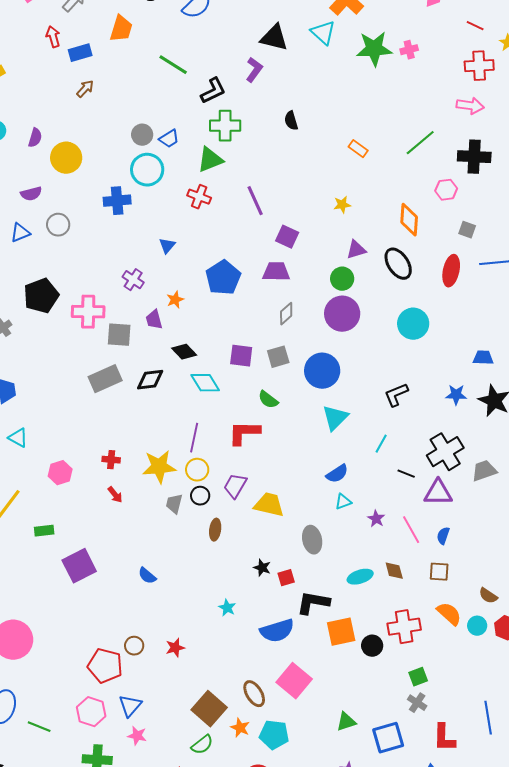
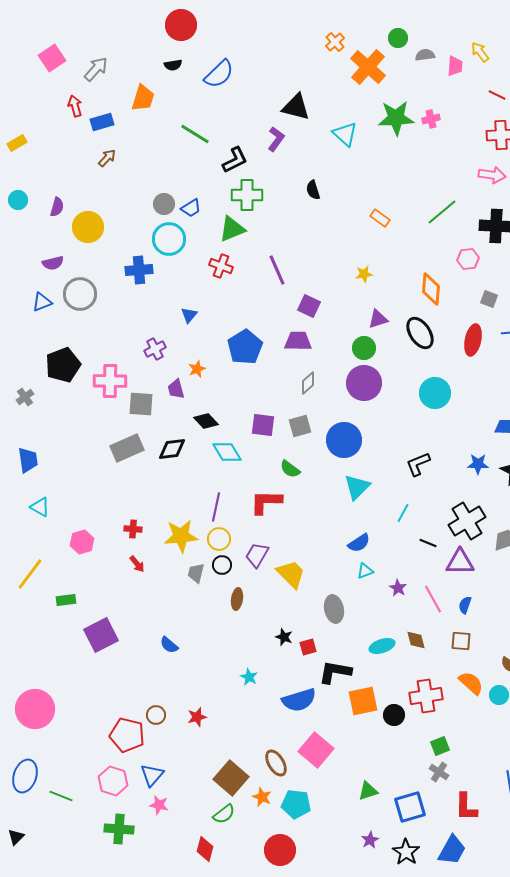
cyan triangle: (323, 33) -> (345, 134), moved
gray circle: (58, 225) -> (80, 294), size x1.4
purple cross: (133, 280) -> (155, 349), turned 30
yellow trapezoid: (269, 505) -> (291, 574), turned 32

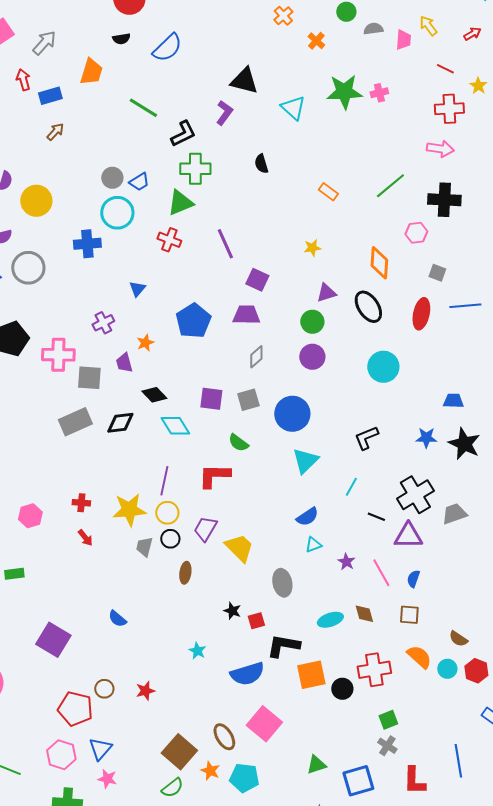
orange cross: (368, 67) -> (316, 41), size x0.5
purple circle: (364, 383) -> (312, 357), size x0.7
purple square: (101, 635) -> (53, 640), moved, turned -32

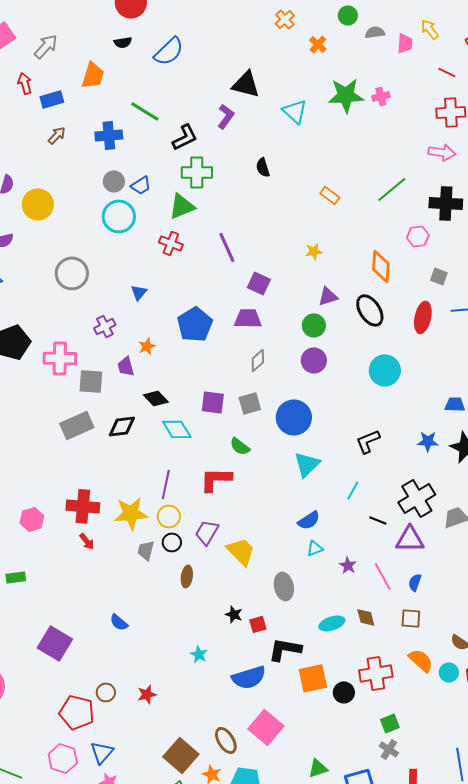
blue cross: (87, 244) -> (109, 135), moved
gray circle: (28, 268) -> (72, 273), moved
red cross: (81, 503) -> (83, 506), size x1.8

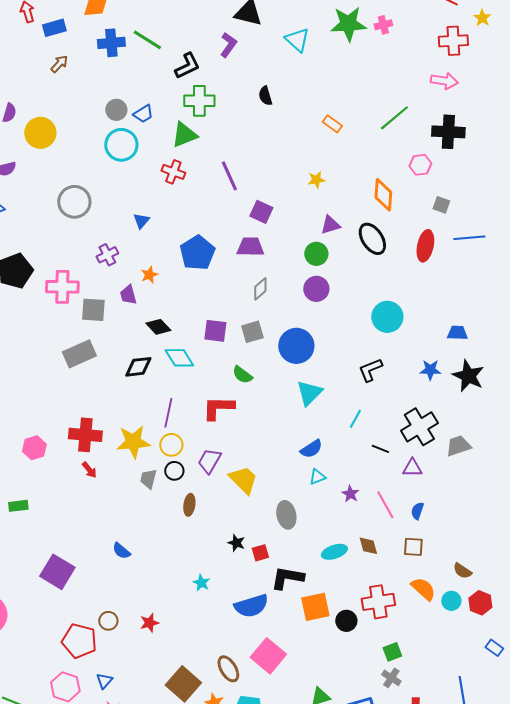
blue cross: (109, 135) -> (111, 43), moved
cyan circle: (385, 370) -> (387, 317), moved
black diamond: (122, 426) -> (138, 367), moved
purple triangle: (410, 539) -> (412, 468), size x0.7
blue triangle: (102, 752) -> (104, 681), size x0.7

